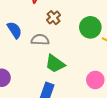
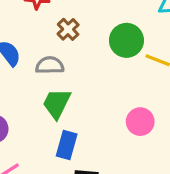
green trapezoid: (55, 64) -> (57, 104), moved, turned 85

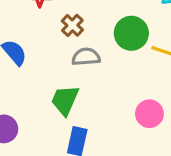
gray semicircle: (50, 65) -> (86, 57), moved

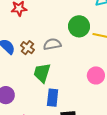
brown cross: (72, 25) -> (27, 48), moved

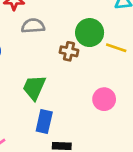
gray semicircle: (52, 44) -> (33, 26), moved
brown cross: (27, 48) -> (69, 51), moved, turned -32

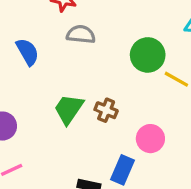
brown cross: (69, 51) -> (106, 110), moved
blue rectangle: (44, 121) -> (123, 170), moved

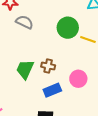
gray semicircle: (81, 34) -> (25, 22), turned 30
blue rectangle: (123, 170) -> (52, 90), moved, turned 54

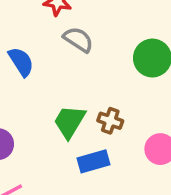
blue rectangle: (52, 90) -> (94, 161), moved

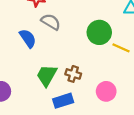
blue semicircle: (21, 62) -> (28, 38), moved

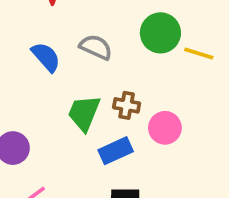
gray semicircle: (51, 22) -> (96, 47), moved
pink circle: (106, 91) -> (165, 128), moved

